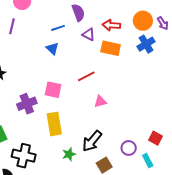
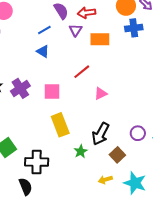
red arrow: (111, 25) -> (87, 13), moved
purple triangle: (89, 34) -> (76, 30), turned 48
blue cross: (146, 44) -> (134, 28), turned 36
purple cross: (27, 104) -> (20, 88), moved

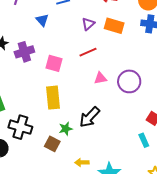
purple triangle: (76, 30) -> (88, 24), moved
blue triangle: (43, 51) -> (42, 20), moved
purple circle: (138, 133) -> (129, 81), moved, size x1.5
brown square: (117, 155) -> (52, 144), moved, turned -35

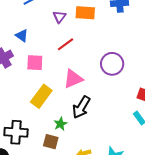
blue triangle: (42, 20) -> (22, 36), moved
pink triangle: (100, 78) -> (73, 79), moved, size x1.5
yellow rectangle: (53, 98) -> (41, 96), turned 55

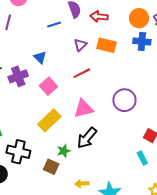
pink square: (35, 63) -> (48, 86), turned 36

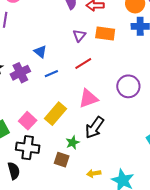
blue line: (54, 24) -> (51, 74), moved
pink square: (48, 86) -> (28, 121), moved

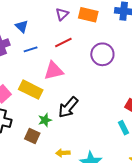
purple circle: (128, 86) -> (102, 54), moved
pink triangle: (88, 98) -> (54, 71), moved
yellow rectangle: (55, 114) -> (31, 90), turned 70

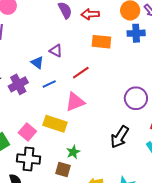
purple triangle: (62, 14) -> (56, 51), moved, turned -40
purple circle: (102, 54) -> (136, 98), moved
black arrow: (68, 107) -> (120, 137), moved

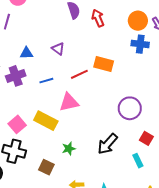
red arrow: (90, 14) -> (98, 18), turned 60
orange rectangle: (101, 42) -> (104, 64), moved
blue triangle: (37, 63) -> (26, 53), moved, turned -48
green star: (73, 152) -> (69, 149), moved

